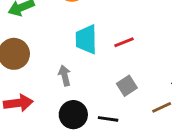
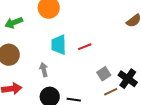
gray square: (127, 86) -> (104, 74), moved

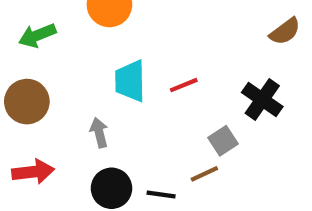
black cross: (128, 79) -> (262, 99), moved
brown line: (111, 92) -> (204, 174), moved

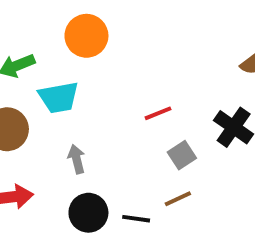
cyan trapezoid: (130, 81) -> (59, 97), moved, turned -99
gray square: (223, 141) -> (182, 155), moved

